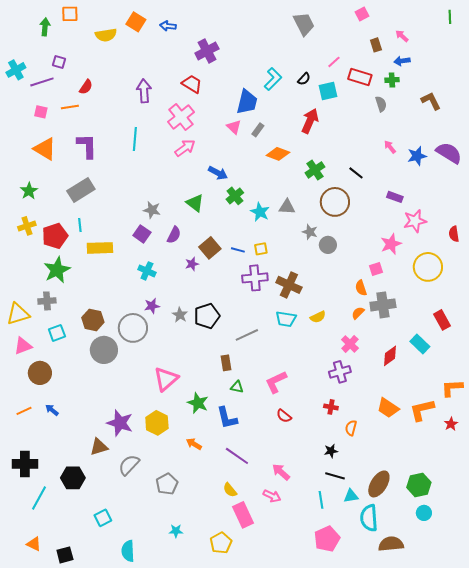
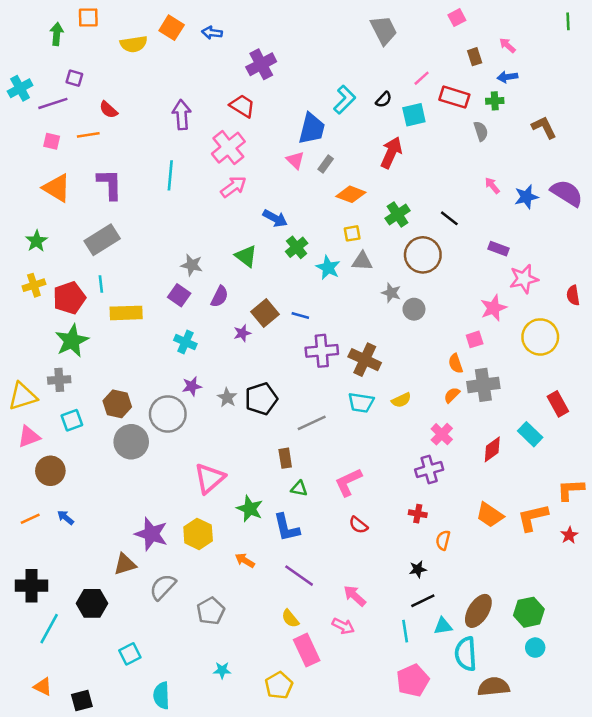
red semicircle: (86, 87) -> (108, 110), turned 98
yellow square: (261, 249) -> (352, 233), moved
black line: (335, 476) -> (423, 601), turned -42

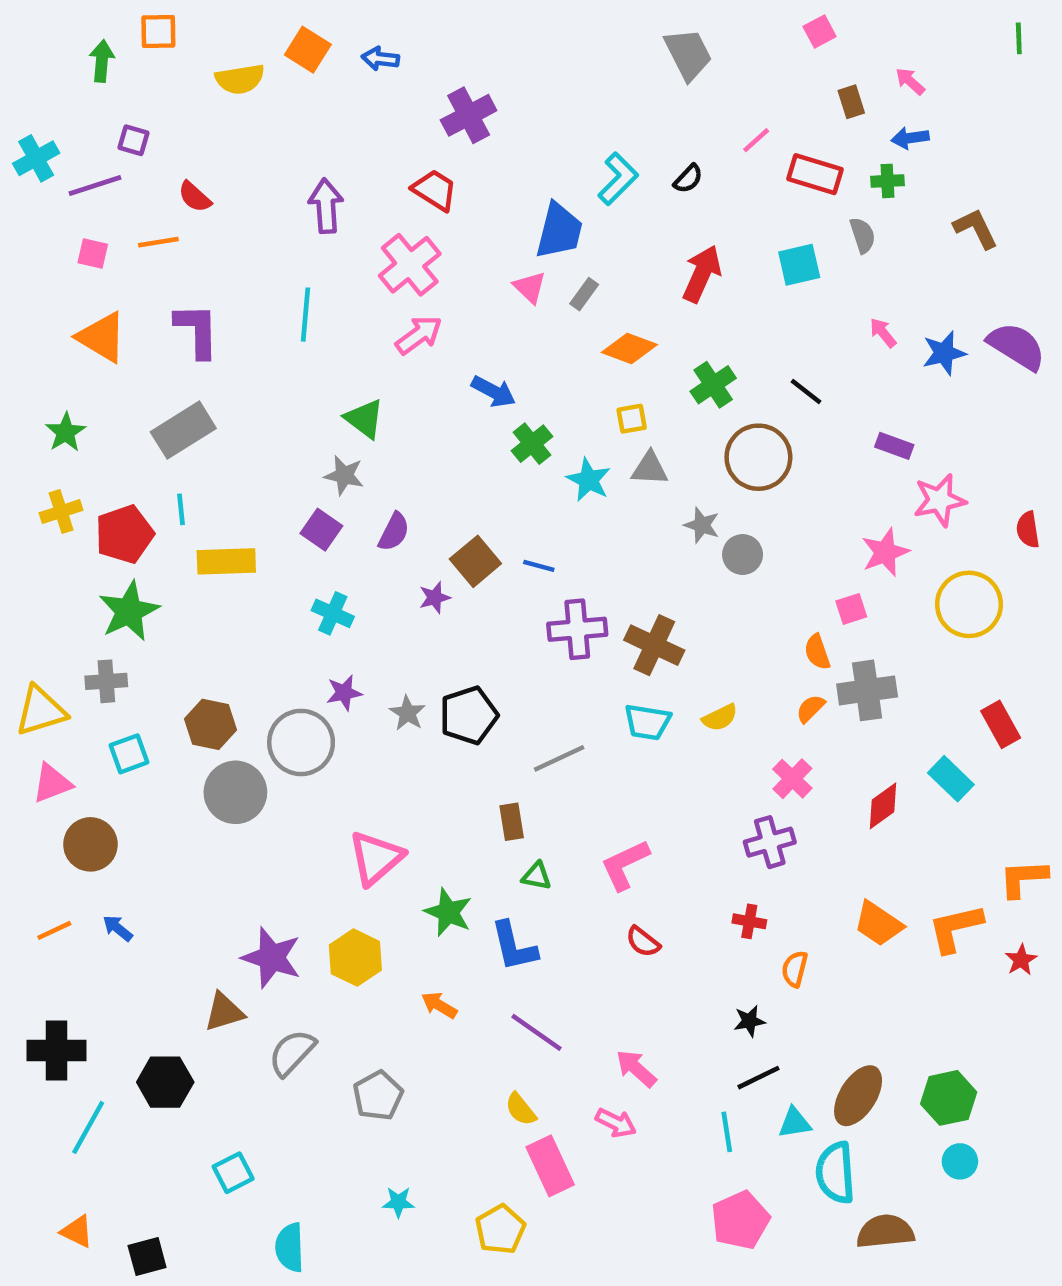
cyan square: (414, 115) -> (799, 265), moved
green triangle: (246, 256) -> (364, 419), moved

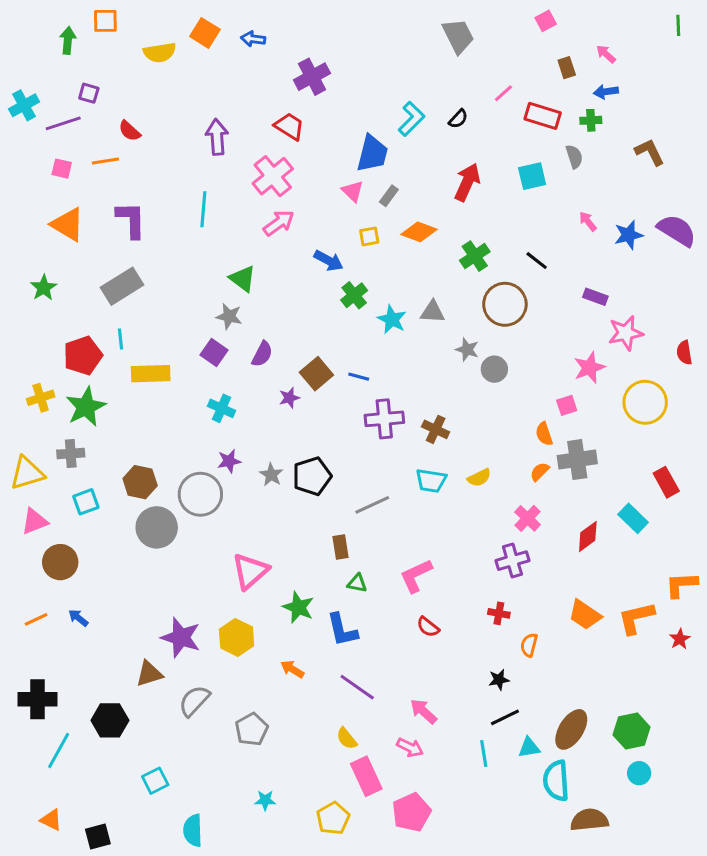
yellow square: (632, 419) -> (369, 236), moved
yellow cross: (61, 512) -> (41, 398), moved
brown cross: (654, 645) -> (436, 429), size x0.7
pink pentagon: (740, 1220) -> (411, 812), moved

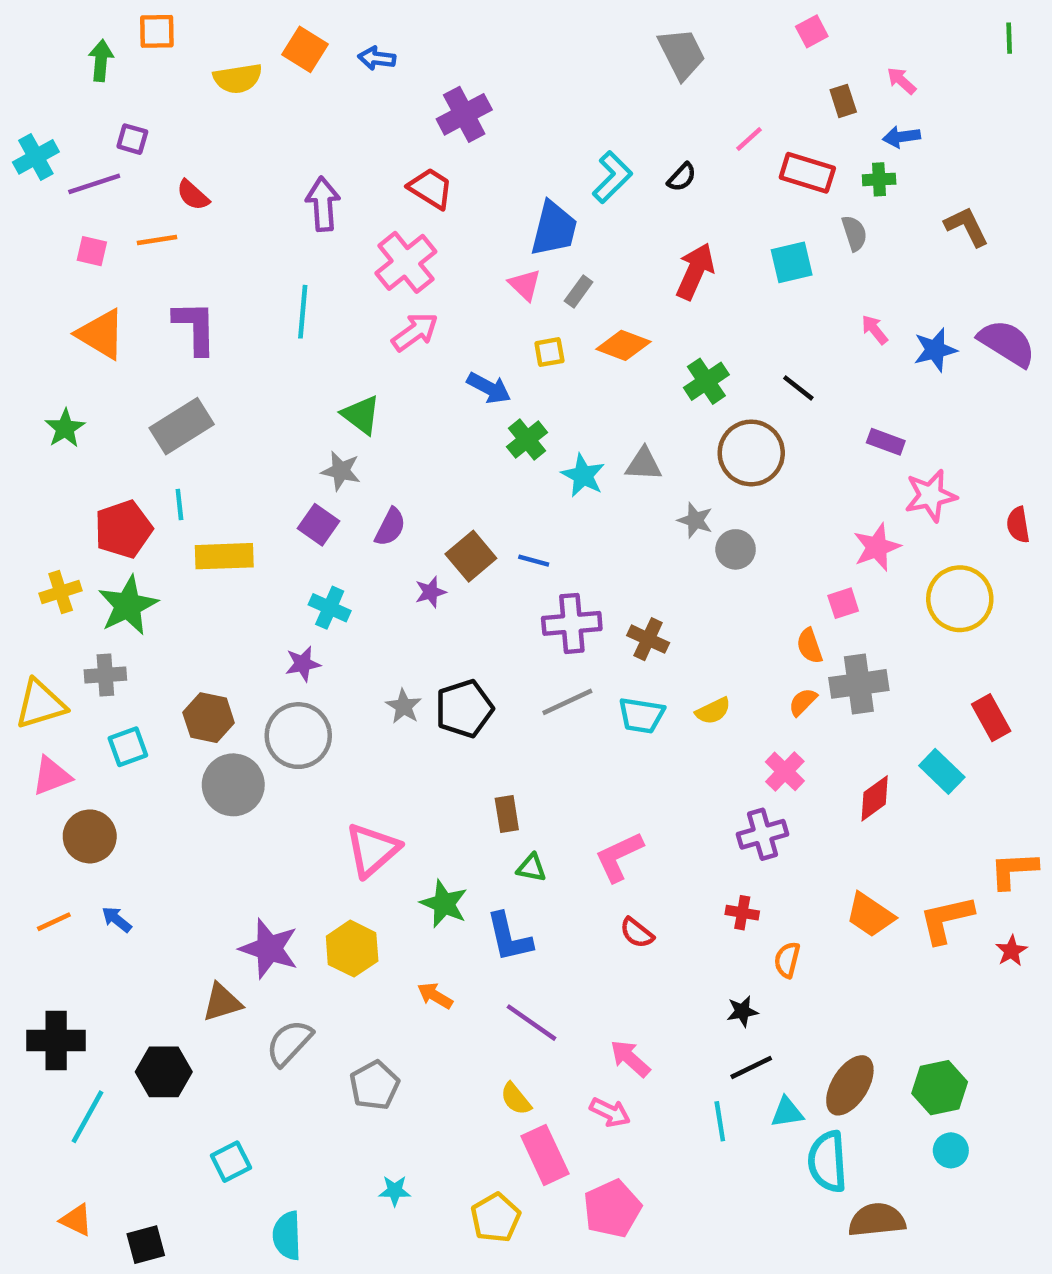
purple star: (229, 461) -> (303, 664), moved
gray line: (372, 505) -> (567, 702), moved

